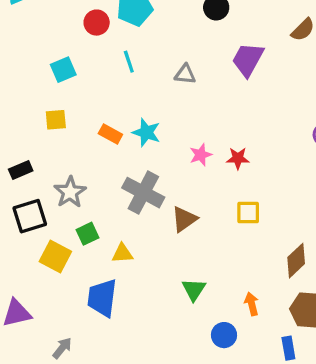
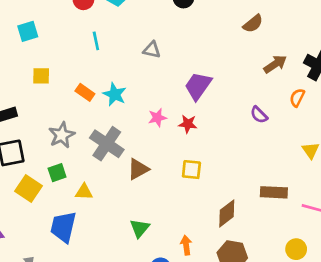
purple trapezoid: (248, 59) -> (198, 86), moved
cyan line: (129, 62) -> (96, 41), moved
cyan square: (63, 70) -> (28, 31), moved
gray star: (70, 192) -> (62, 135), moved

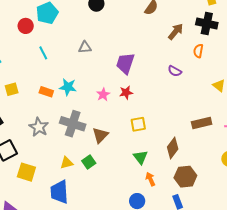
green square: (57, 173) -> (89, 162), moved
green triangle: (140, 228) -> (141, 157), moved

